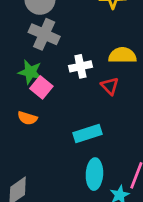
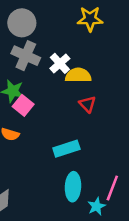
yellow semicircle: (122, 55) -> (78, 75), moved
white cross: (80, 66) -> (60, 63), moved, turned -30

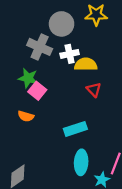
gray circle: (22, 23) -> (62, 24), moved
white cross: (60, 63) -> (70, 54), turned 30

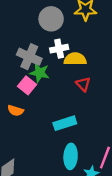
gray cross: (40, 47) -> (29, 57), moved
green star: (28, 78) -> (40, 73), moved

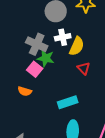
yellow semicircle: (75, 59) -> (77, 46), turned 114

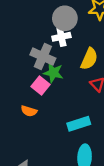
white cross: (63, 37) -> (61, 37), moved

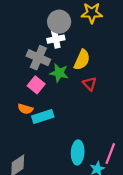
green star: (53, 73) -> (59, 73), moved
cyan rectangle: (79, 124) -> (43, 116), moved

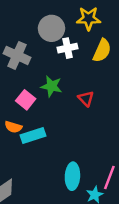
white cross: (56, 39) -> (68, 48), moved
gray cross: (38, 58) -> (17, 55), moved
yellow semicircle: (82, 60) -> (102, 51), moved

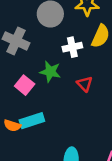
white cross: (68, 48) -> (72, 47), moved
orange semicircle: (13, 127) -> (12, 126), moved

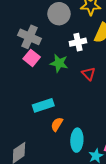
pink square: (25, 85) -> (32, 58), moved
orange semicircle: (12, 126) -> (57, 124), moved, turned 104

